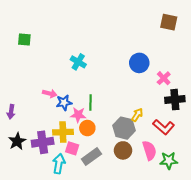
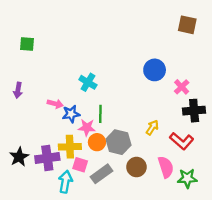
cyan cross: (78, 62) -> (88, 82), moved
purple arrow: (11, 112) -> (18, 90), moved
gray hexagon: (124, 128) -> (118, 142), moved

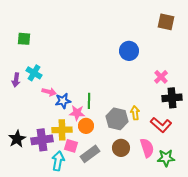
blue circle: (155, 70) -> (129, 51), moved
cyan cross: (88, 82) -> (34, 73), moved
yellow arrow: (152, 128) -> (135, 113), turned -40
gray hexagon: (118, 142) -> (117, 119), moved

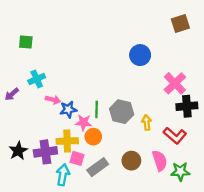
brown square: (166, 22) -> (180, 23), turned -30
cyan cross: (34, 73) -> (37, 79), turned 35
pink cross: (161, 77) -> (175, 83), size x1.5
purple arrow: (16, 80) -> (12, 94), moved, turned 40
gray hexagon: (117, 119) -> (122, 112), moved

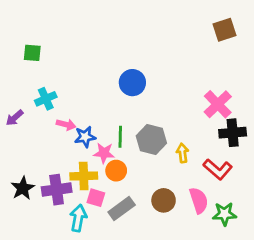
blue circle: (140, 55) -> (132, 83), moved

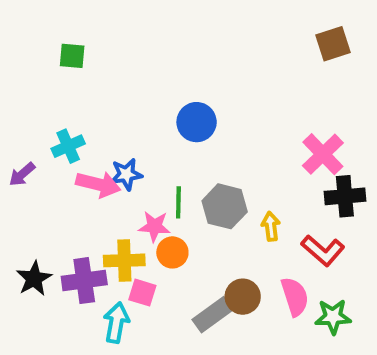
green square: (32, 53) -> (72, 56), moved
pink arrow: (66, 125) -> (98, 184), size x1.5
blue star: (85, 137) -> (126, 174), moved
gray rectangle: (122, 209) -> (213, 315), moved

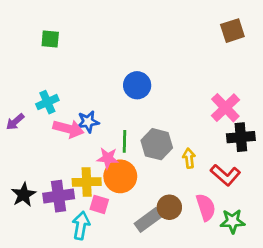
orange circle: (172, 252) -> (120, 176), size x1.5

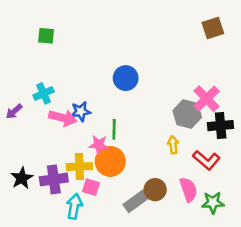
gray hexagon: (157, 144) -> (187, 114), moved

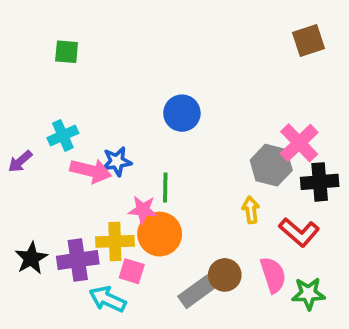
cyan arrow: (74, 206) -> (108, 299), turned -75

